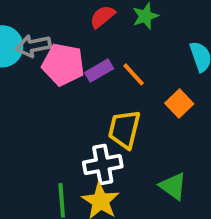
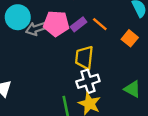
gray arrow: (33, 46) -> (36, 29), moved
yellow trapezoid: (124, 129) -> (84, 58), moved

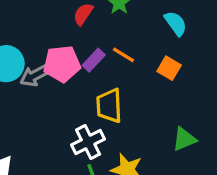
white cross: (88, 81) -> (88, 142), moved
green triangle: (132, 89) -> (184, 139), turned -42

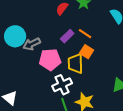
pink pentagon: (62, 64) -> (50, 60), moved
orange square: (169, 68) -> (87, 52), moved

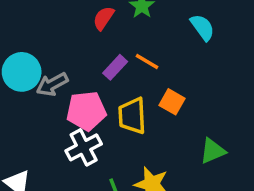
orange square: (87, 52) -> (172, 102), moved
white cross: (62, 85) -> (84, 147), moved

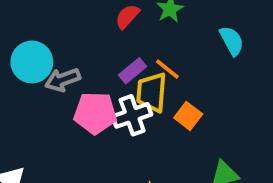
yellow trapezoid: (132, 116) -> (152, 92), moved
white cross: (84, 147) -> (132, 115), moved

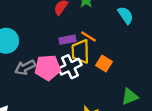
purple rectangle: (132, 71) -> (67, 40), turned 35
gray arrow: (63, 80) -> (25, 67), moved

